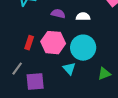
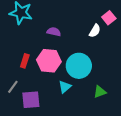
white semicircle: (83, 17) -> (95, 31), moved, turned 120
cyan triangle: (69, 69) -> (65, 87), turned 32

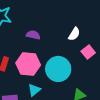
pink square: (109, 18) -> (88, 52), moved
cyan triangle: (65, 87) -> (34, 90), moved

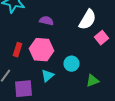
white semicircle: (74, 34) -> (88, 20), size x1.5
cyan circle: (58, 69) -> (72, 64), moved, size x0.6

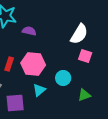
purple semicircle: (47, 21) -> (29, 31), moved
pink square: (102, 38) -> (85, 56), moved, turned -32

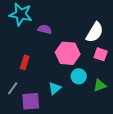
pink hexagon: (33, 64) -> (68, 53), moved
green triangle: (84, 95) -> (100, 85), moved

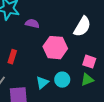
pink square: (101, 54) -> (89, 62), moved
cyan circle: (79, 76) -> (62, 80), moved

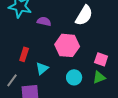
white semicircle: (82, 27) -> (84, 15), moved
cyan triangle: (42, 83) -> (42, 68), moved

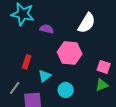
cyan circle: (74, 77) -> (66, 90), moved

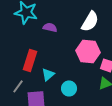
pink hexagon: (70, 53) -> (88, 51), moved
red rectangle: (27, 62) -> (30, 60), size x1.5

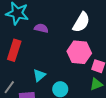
red rectangle: (30, 60) -> (14, 50), moved

